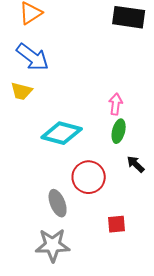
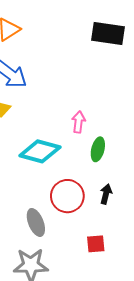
pink arrow: (116, 104) -> (79, 122), moved
black arrow: (136, 164) -> (106, 194), moved, turned 60

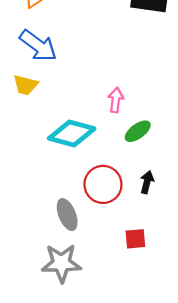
green ellipse: (98, 149) -> (138, 131), turned 40

